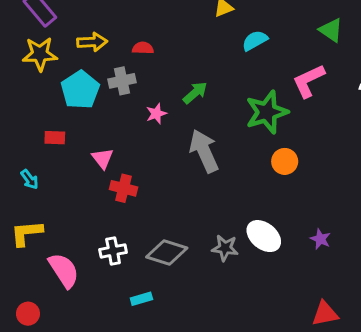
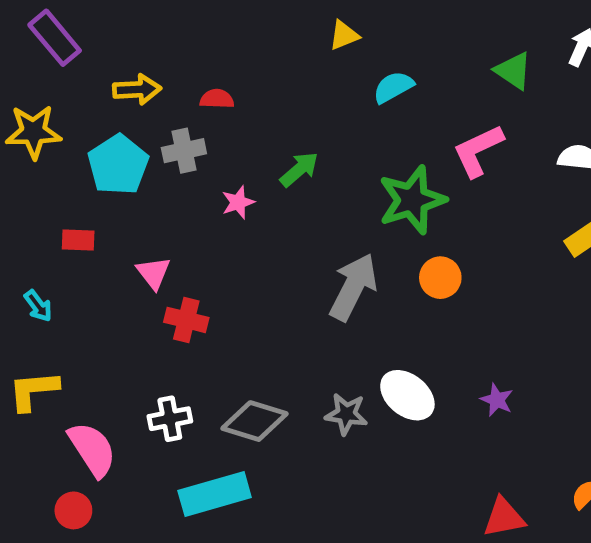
yellow star: (40, 54) -> (33, 132), moved
gray arrow: (204, 151) -> (353, 287), moved, turned 51
cyan rectangle: (141, 299) -> (215, 494), size x2.0
red circle: (28, 314) -> (73, 510), moved

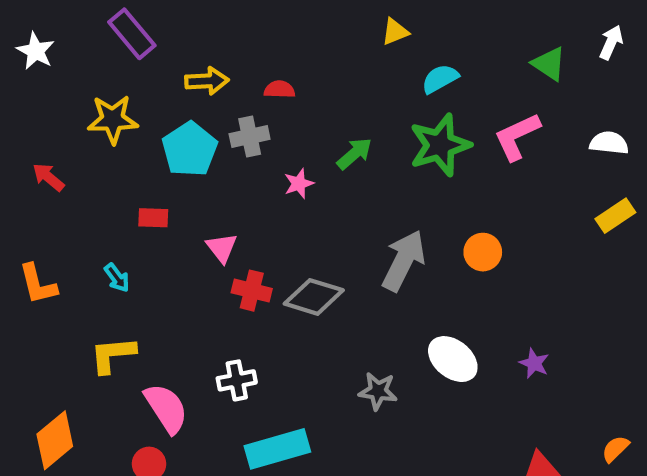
green star: (412, 200) -> (440, 145), moved
gray star: (346, 414) -> (378, 391), moved
gray diamond: (255, 421) -> (314, 297), moved

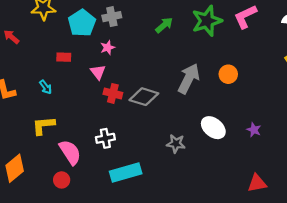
pink star: (299, 184) -> (108, 48), moved

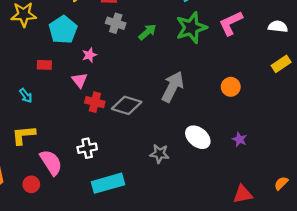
gray cross: (112, 17) -> (116, 23), moved, turned 30
orange circle: (228, 74) -> (231, 87), moved
red circle: (62, 180) -> (31, 184), moved

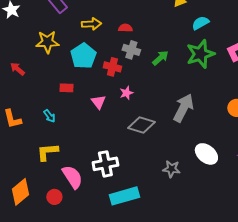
pink star: (89, 55) -> (126, 93), moved
red cross: (95, 102) -> (112, 67), moved
white cross: (87, 148) -> (105, 164), size x1.4

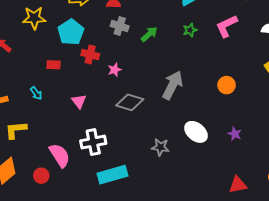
green star: (200, 54) -> (190, 30), size x0.5
red cross: (112, 67) -> (90, 55), moved
pink triangle: (98, 102) -> (79, 101), moved
yellow L-shape: (47, 152) -> (16, 130), moved

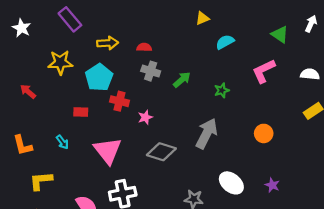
green star: (190, 30) -> (222, 90), moved
pink triangle: (79, 101) -> (108, 151), size x1.8

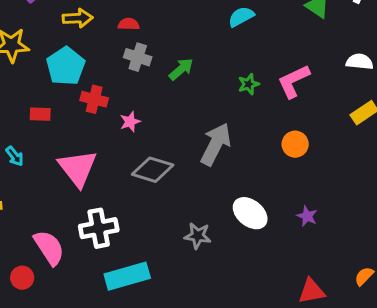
pink L-shape: (264, 71) -> (294, 81), moved
green star: (222, 90) -> (249, 84), moved

